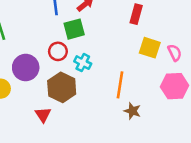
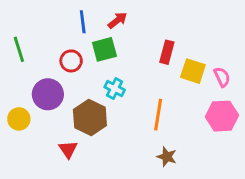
red rectangle: (136, 14) -> (167, 52), moved
red circle: (58, 51) -> (71, 61), moved
brown star: (132, 111) -> (167, 157), moved

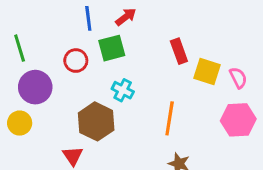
red rectangle: (167, 52) -> (179, 51), turned -35
purple circle: (48, 94) -> (35, 87), moved

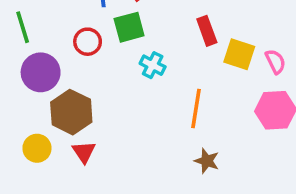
cyan cross: (123, 90) -> (153, 65), moved
brown hexagon: (96, 121) -> (71, 112), moved
yellow circle: (20, 123) -> (37, 148), moved

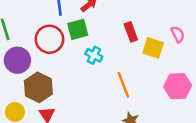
red circle: (88, 42) -> (49, 39), size x1.5
pink semicircle: (275, 62) -> (178, 34), moved
orange line: (196, 108) -> (123, 85), turned -30

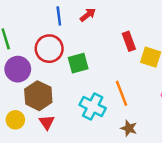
green square: (78, 29) -> (78, 63), moved
cyan cross: (94, 55) -> (93, 107), moved, size x1.5

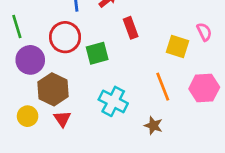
red rectangle: (129, 41) -> (131, 28), moved
orange line: (122, 93) -> (163, 87), moved

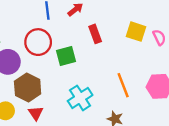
yellow square: (177, 47) -> (136, 32), moved
cyan cross: (113, 101) -> (80, 98), turned 30

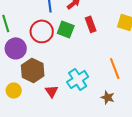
green square: (66, 56) -> (66, 29), moved, turned 36
red triangle: (36, 113) -> (52, 91), moved

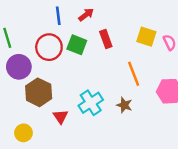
orange line: (115, 68) -> (134, 74), moved
yellow circle: (14, 90) -> (23, 133), moved
brown star: (108, 97) -> (124, 105), moved

